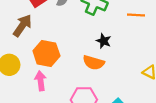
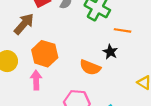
orange line: (136, 15) -> (122, 30), moved
black star: (104, 41) -> (110, 52), moved

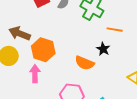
brown arrow: (24, 24) -> (20, 33), moved, turned -110

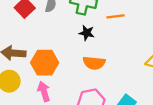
black star: (103, 49) -> (87, 33), moved

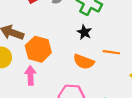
orange line: (115, 16) -> (111, 52), moved

